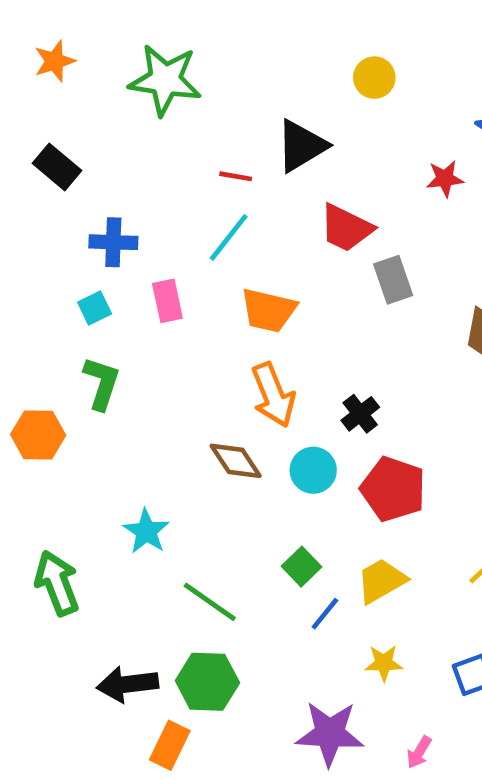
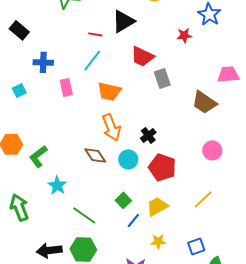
cyan square: (95, 308) -> (19, 90), moved
green L-shape: (102, 383) -> (38, 156), moved, turned -145

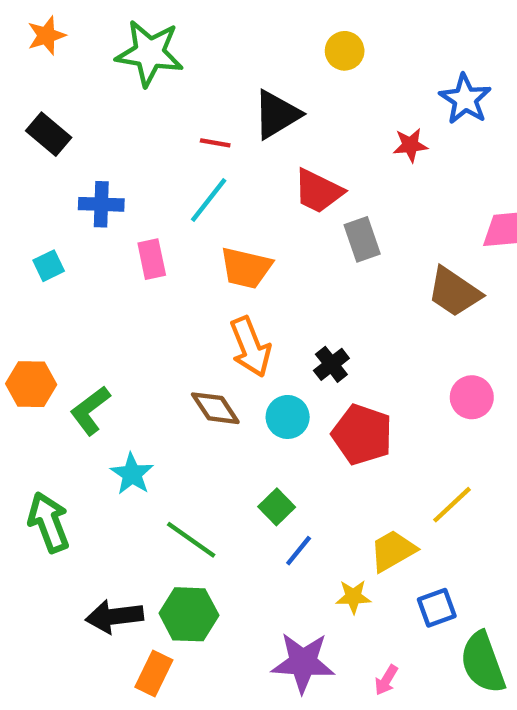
yellow trapezoid: (157, 206) -> (393, 551), moved

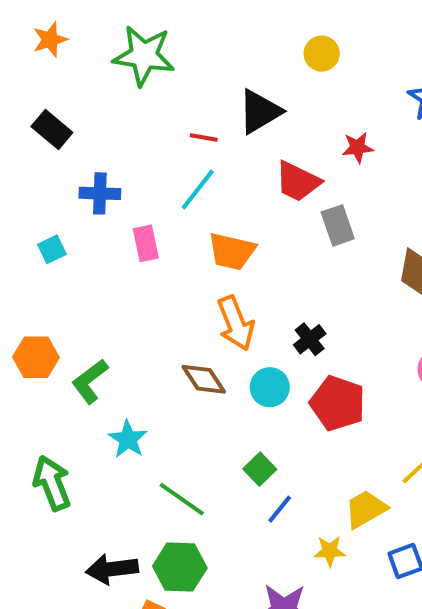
red star: (410, 145) -> (358, 147), moved

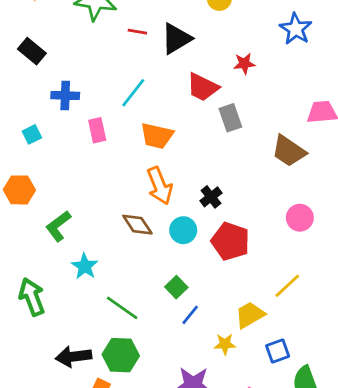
red line: (204, 137) -> (137, 32), moved
orange hexagon: (36, 357) -> (19, 190), moved

